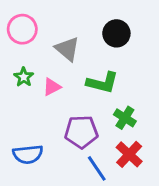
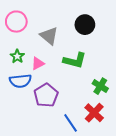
green cross: (125, 118) -> (100, 86), moved
purple pentagon: (81, 132) -> (46, 95), moved, turned -30
blue semicircle: (28, 154) -> (20, 81), moved

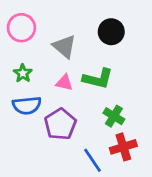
pink triangle: (38, 64) -> (64, 83), moved, turned 40
green cross: (100, 86) -> (114, 116), moved
red cross: (94, 113) -> (123, 147), turned 30

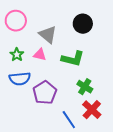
pink triangle: (64, 83) -> (40, 55), moved
red cross: (123, 147) -> (92, 110), turned -30

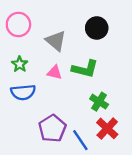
pink triangle: (40, 55) -> (55, 72), moved
purple pentagon: (45, 93) -> (52, 128), moved

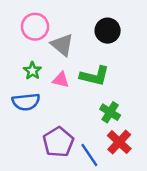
pink circle: (18, 24) -> (35, 27), moved
green star: (20, 64) -> (32, 71), moved

